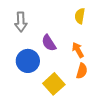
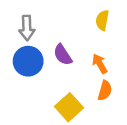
blue circle: (28, 61) -> (28, 61), moved

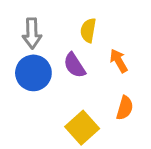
yellow semicircle: (102, 20) -> (88, 30), moved
orange arrow: (100, 64) -> (119, 61), moved

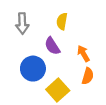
orange arrow: (119, 61) -> (83, 54), moved
blue circle: (33, 73) -> (33, 69), moved

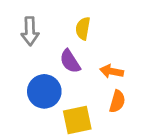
orange arrow: (83, 54) -> (112, 71), turned -49
yellow square: (58, 90) -> (77, 120), turned 30

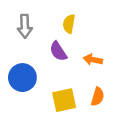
blue circle: (44, 91) -> (22, 78), moved
orange semicircle: (117, 101) -> (98, 97), moved

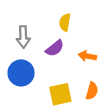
gray arrow: (25, 26) -> (23, 37), moved
purple semicircle: (58, 51) -> (55, 48), turned -96

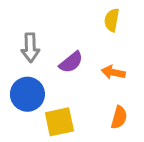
yellow semicircle: (65, 22) -> (112, 20), moved
yellow square: (60, 94) -> (59, 122), moved

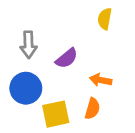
orange arrow: (113, 72) -> (101, 80), moved
orange semicircle: (119, 117) -> (92, 109), moved

